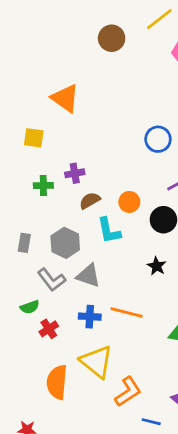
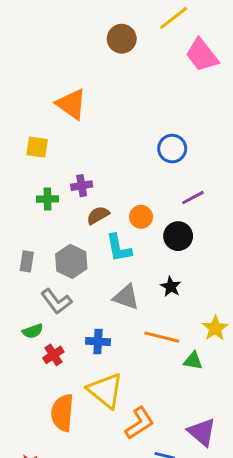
gray triangle: (88, 276) -> (126, 297), moved
orange line: (127, 312) -> (162, 337), moved

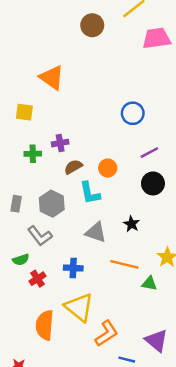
pink trapezoid: (202, 55) -> (156, 38), turned 120
black circle: (178, 236) -> (153, 183), moved

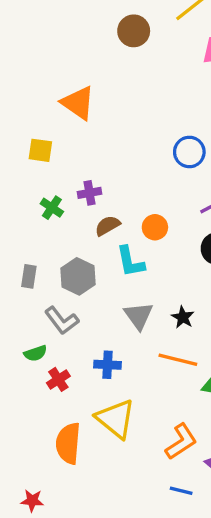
green cross: (33, 154) -> (52, 208), turned 35
black star: (132, 224) -> (183, 317), moved
gray triangle: (96, 232) -> (139, 316), turned 35
orange L-shape: (107, 333) -> (181, 442), moved

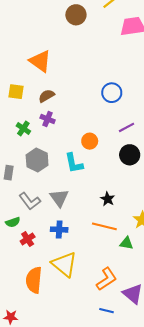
purple cross: (89, 193) -> (48, 119), turned 32
brown semicircle: (107, 226) -> (47, 96), moved
gray hexagon: (78, 276) -> (37, 160), moved
gray triangle: (139, 316) -> (59, 198), moved

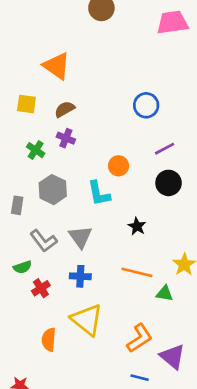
black star: (108, 199) -> (137, 226), moved
orange semicircle: (34, 280) -> (49, 339), size x0.7

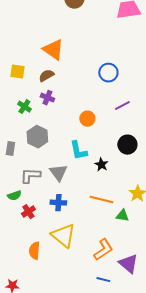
orange triangle: (57, 66) -> (53, 50), moved
black circle: (169, 183) -> (127, 145), moved
cyan L-shape: (99, 193) -> (78, 151), moved
gray L-shape: (44, 241) -> (30, 176), turned 130

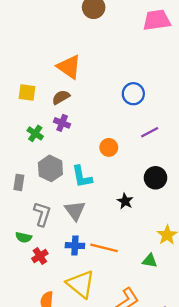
cyan L-shape: (78, 151) -> (82, 177), moved
gray L-shape: (30, 176) -> (42, 214), turned 105
green semicircle: (14, 196) -> (24, 237), turned 32
orange line: (101, 200) -> (104, 248), moved

